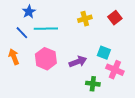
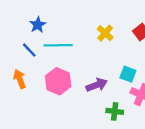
yellow cross: (85, 19) -> (105, 33), turned -32

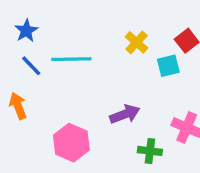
blue star: (38, 25) -> (26, 31), moved
cyan square: (128, 74) -> (168, 66), moved, turned -35
pink hexagon: (58, 81) -> (71, 143), moved

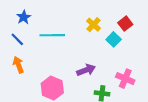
blue line: (31, 66) -> (17, 39), moved
cyan square: (168, 66) -> (114, 39), turned -32

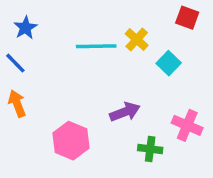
red square: (125, 24) -> (187, 18), moved, turned -32
cyan line: (52, 35) -> (96, 46), moved

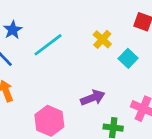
cyan line: (96, 46) -> (48, 45), moved, turned -36

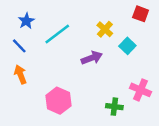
purple arrow: (93, 98) -> (92, 58), moved

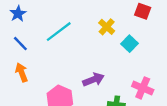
blue star: (26, 21) -> (18, 14), moved
purple arrow: (92, 58) -> (94, 80), moved

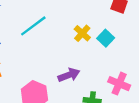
yellow cross: (107, 27) -> (82, 33), moved

